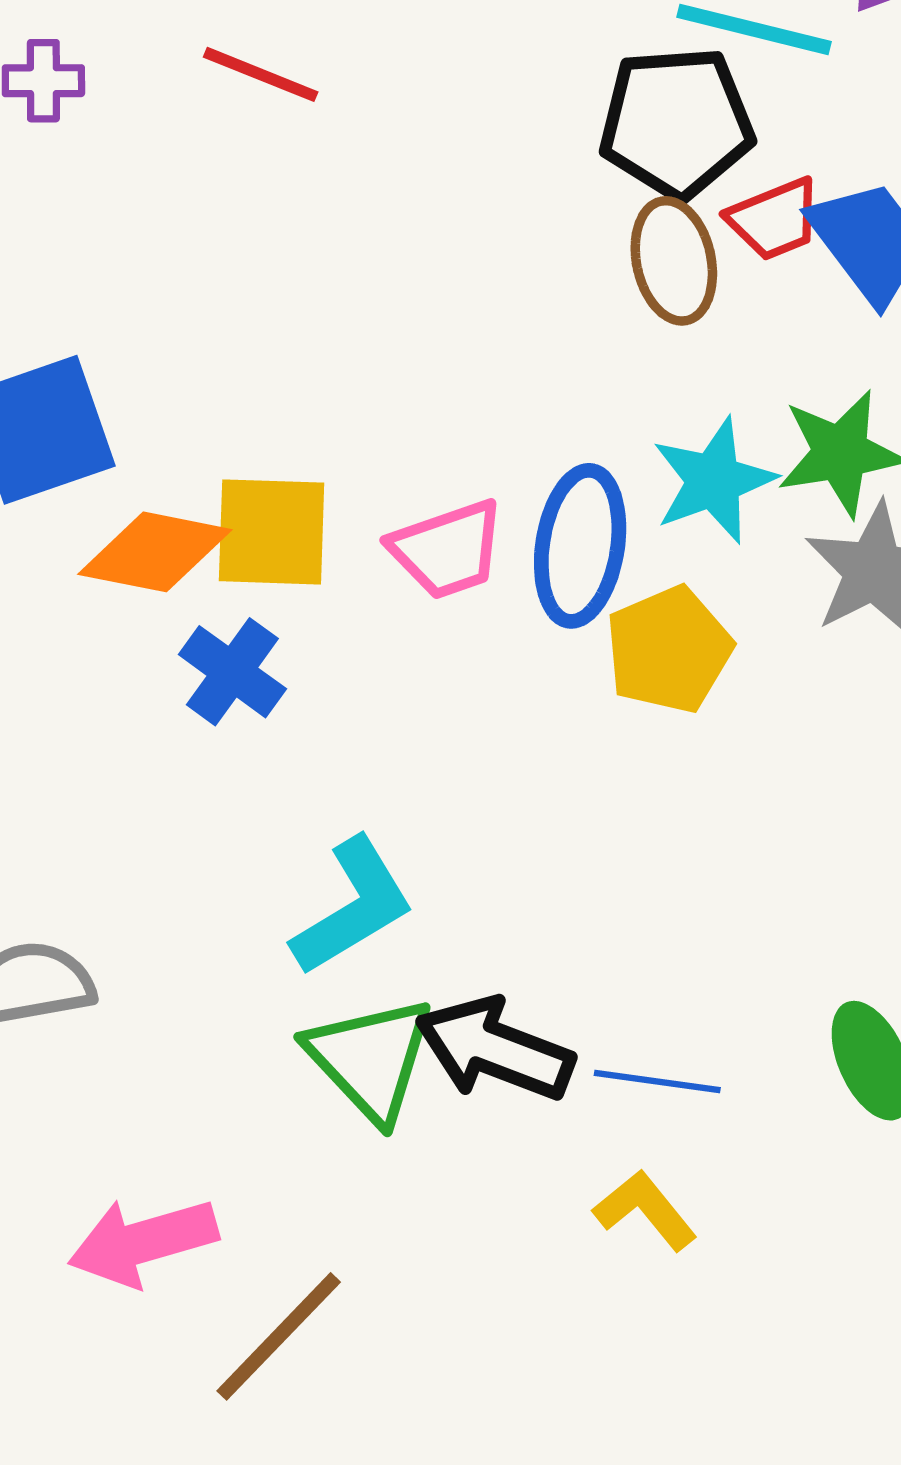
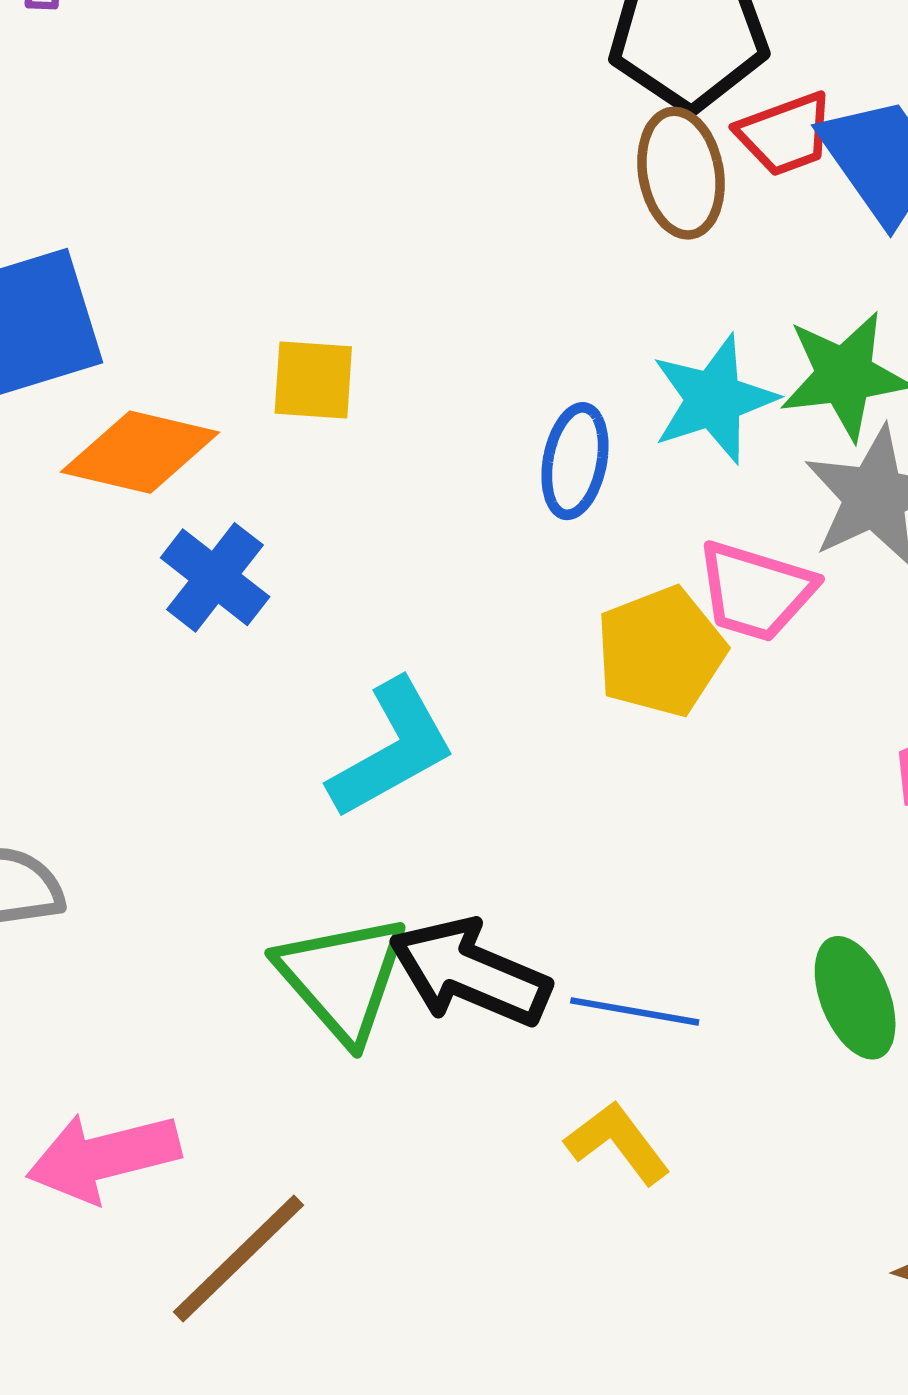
yellow square: (272, 532) -> (313, 380), moved, size x0.7
blue ellipse: (580, 546) -> (575, 461), size x0.7
pink trapezoid: (447, 549) -> (756, 591), moved, turned 34
yellow pentagon: (669, 650) -> (661, 652), moved
cyan L-shape: (353, 907) -> (392, 749), moved

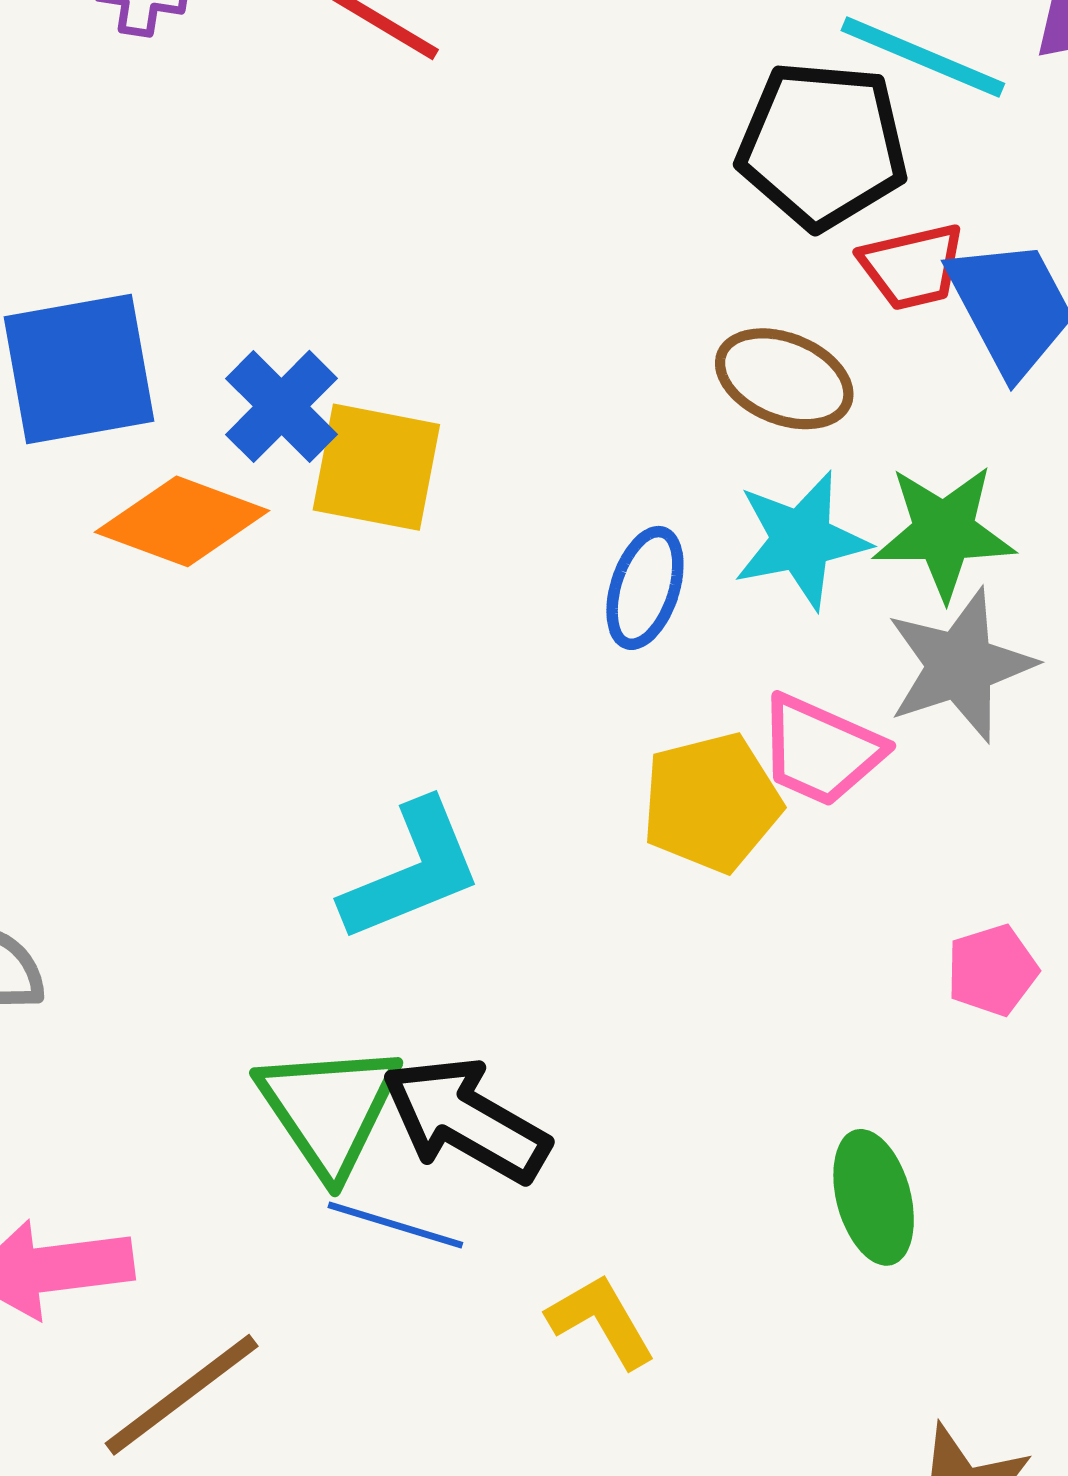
brown ellipse: (681, 173) -> (784, 379), moved, turned -65
yellow square: (313, 380) -> (376, 467), size x1.4
blue cross: (215, 577) -> (282, 406), moved
blue line: (635, 1011) -> (395, 1225), moved

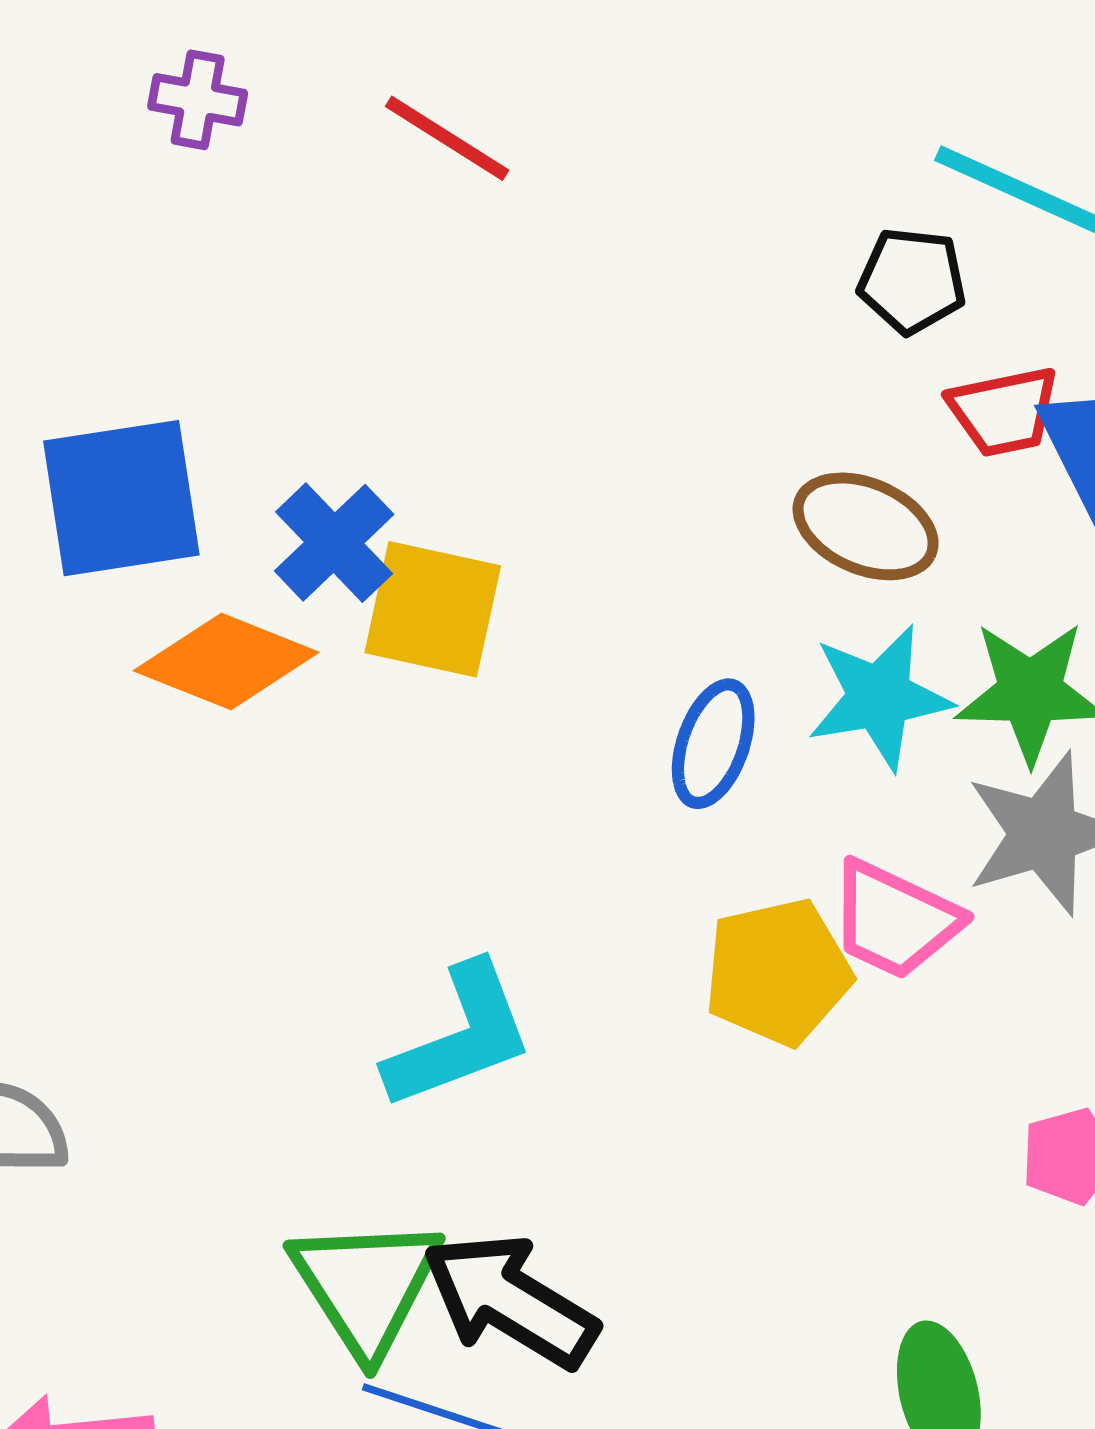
black pentagon: (822, 145) -> (912, 281), size x0.6

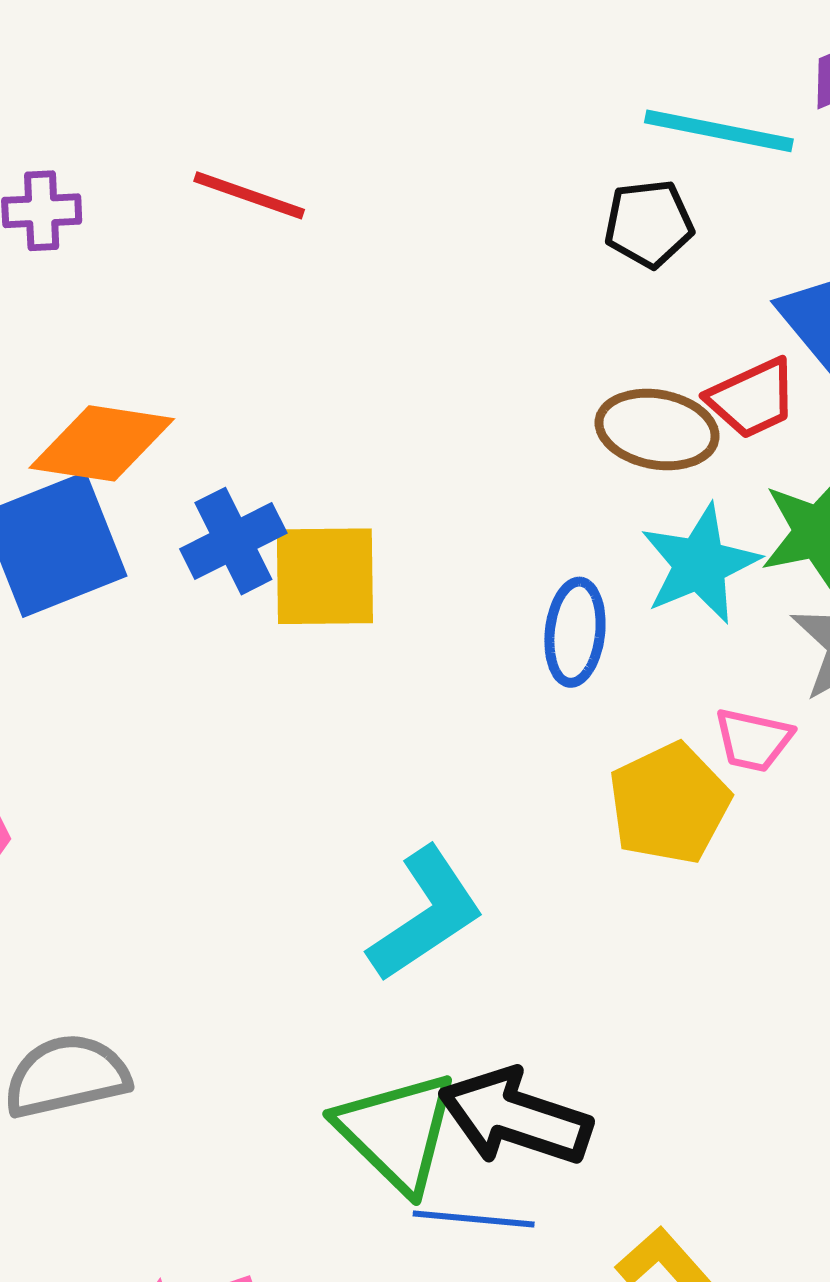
red trapezoid: (1004, 411) -> (752, 398), moved
blue cross: (334, 543) -> (233, 541), turned 30
orange diamond: (226, 662) -> (102, 443), moved
pink trapezoid: (895, 920) -> (753, 740), size x0.7

